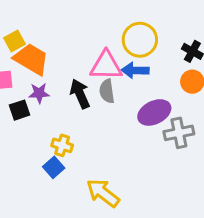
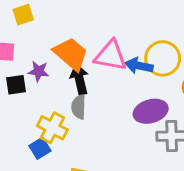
yellow circle: (140, 40) -> (163, 58), moved
orange trapezoid: (31, 59) -> (71, 54), moved
gray semicircle: (107, 91) -> (79, 107), moved
yellow cross: (62, 145) -> (52, 128), size x1.4

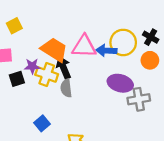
purple ellipse: (151, 111) -> (120, 83), turned 40
yellow cross: (52, 128) -> (47, 74), moved

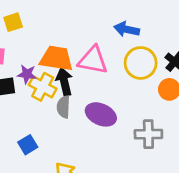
orange trapezoid: (54, 50) -> (56, 58), turned -32
blue arrow: (106, 51) -> (127, 29), moved
purple ellipse: (120, 83) -> (101, 114), moved

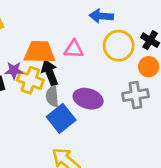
pink triangle: (93, 60) -> (74, 49), size x0.7
gray cross: (148, 134) -> (135, 95), moved
blue square: (28, 145) -> (61, 118), moved, size x1.5

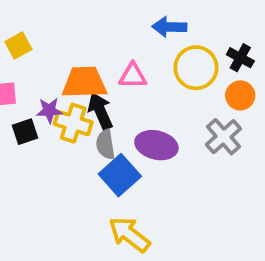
gray cross: (135, 95) -> (223, 137), turned -30

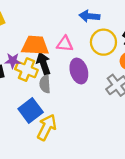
purple ellipse: (156, 145) -> (79, 71), moved, turned 55
blue square: (120, 175) -> (31, 110), moved
yellow arrow: (129, 234) -> (47, 127), moved, turned 75

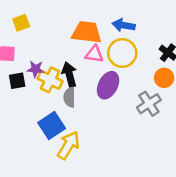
yellow circle: (103, 42) -> (122, 53), moved
orange trapezoid: (35, 46) -> (87, 32), moved
purple ellipse: (79, 71) -> (108, 85), turned 40

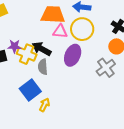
black arrow: (69, 74) -> (41, 49), turned -42
yellow arrow: (68, 145) -> (44, 105), size x0.6

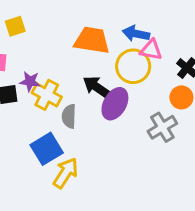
pink triangle: (60, 31) -> (151, 50), moved
black arrow: (41, 49) -> (97, 87), moved
yellow arrow: (44, 105) -> (66, 173), size x1.5

